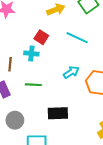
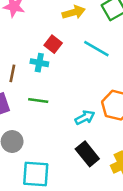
cyan arrow: (71, 72) -> (85, 118), moved
black rectangle: (58, 113) -> (87, 154), moved, turned 48

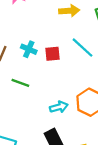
red square: (53, 44) -> (53, 54), moved, turned 35

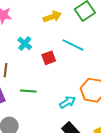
cyan cross: (29, 49) -> (25, 43), moved, turned 32

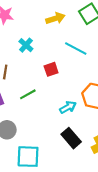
red square: (49, 58) -> (51, 69), moved
green line: (28, 91) -> (28, 94), turned -35

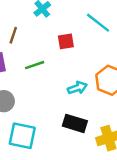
black rectangle: (71, 138) -> (75, 123), turned -42

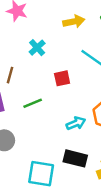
cyan square: (22, 136) -> (41, 174), moved

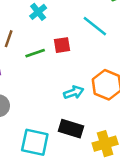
green line: (33, 103) -> (35, 53), moved

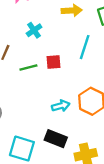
cyan line: (95, 26) -> (85, 47), turned 65

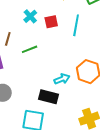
red square: (53, 62) -> (51, 22), moved
black rectangle: (56, 139) -> (49, 97), moved

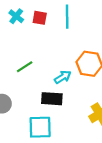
red square: (51, 22) -> (40, 18), turned 32
green line: (30, 49) -> (25, 67), moved

